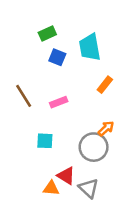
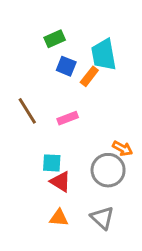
orange rectangle: (105, 85) -> (89, 76), moved
orange arrow: (106, 128) -> (123, 148), turned 70
red triangle: (66, 176) -> (60, 182), moved

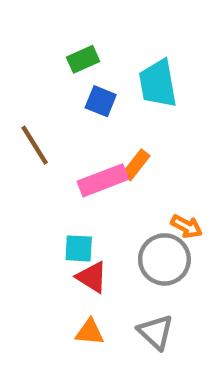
orange rectangle: (89, 76) -> (136, 165), moved
brown line: (27, 111) -> (35, 145), moved
pink rectangle: (68, 118) -> (103, 180), size x1.5

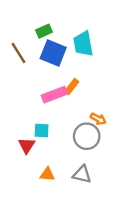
blue square: (101, 101) -> (53, 53), size x1.6
brown line: (35, 145) -> (18, 53), moved
red triangle: (92, 277) -> (27, 145), moved, turned 30
gray triangle: (156, 332) -> (82, 174), turned -30

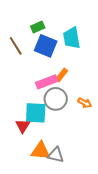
cyan square: (42, 130) -> (36, 113), size x1.6
gray circle: (87, 136) -> (56, 99), moved
orange triangle: (47, 174) -> (41, 151), size x1.5
gray triangle: (82, 174) -> (56, 155), moved

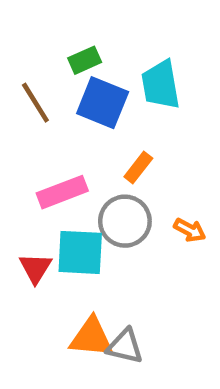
pink rectangle: (47, 82) -> (62, 192), moved
red triangle: (23, 126) -> (35, 268), moved

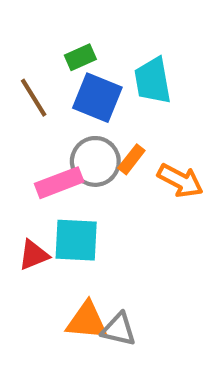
gray circle: (125, 221) -> (95, 161), moved
orange arrow: (190, 230) -> (180, 181), moved, size x1.5
red triangle: (35, 268) -> (34, 255), turned 36

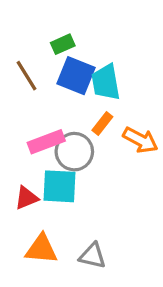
cyan trapezoid: (153, 81) -> (106, 82), moved
gray circle: (95, 161) -> (74, 152), moved
orange triangle: (87, 321) -> (41, 249), moved

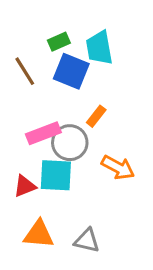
cyan trapezoid: (106, 82) -> (99, 48), moved
orange arrow: (140, 140) -> (118, 167), moved

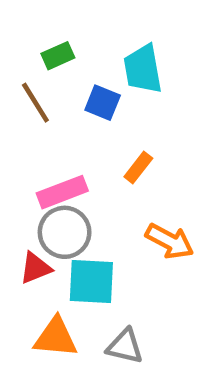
green rectangle: (59, 42) -> (58, 56), moved
blue square: (71, 71) -> (103, 103), size x0.7
gray circle: (70, 143) -> (65, 232), moved
cyan square: (56, 175) -> (91, 282), moved

